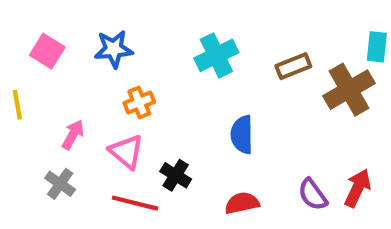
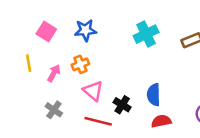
orange cross: (139, 102) -> (80, 64), moved
pink arrow: (73, 135) -> (54, 73), moved
blue semicircle: (242, 135) -> (154, 95), moved

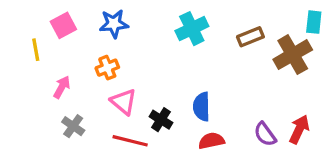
pink square: (46, 32) -> (63, 25), turned 30
yellow line: (29, 63) -> (36, 50), moved
pink arrow: (54, 73) -> (62, 87), moved

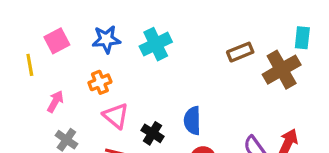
cyan cross: (192, 29) -> (156, 44), moved

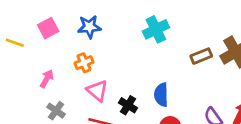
cyan cross: (156, 44) -> (156, 29), moved
brown rectangle: (240, 52) -> (201, 56), moved
yellow line: (30, 65) -> (15, 43), moved, turned -60

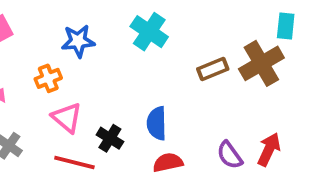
blue star: (89, 27) -> (78, 41), moved
cyan cross: (156, 29) -> (149, 32), turned -30

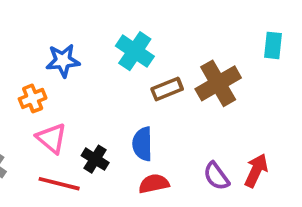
brown cross: (261, 63) -> (218, 83), moved
brown rectangle: (213, 69) -> (167, 89), moved

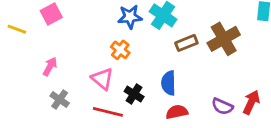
blue star: (63, 61) -> (130, 17), moved
orange cross: (33, 98) -> (120, 50), moved, turned -30
purple semicircle: (216, 176) -> (222, 106), turned -30

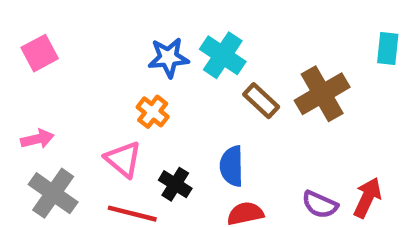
brown rectangle: (186, 43) -> (261, 101), turned 65
pink arrow: (50, 66) -> (37, 139), turned 48
gray cross: (60, 100) -> (53, 193), size x1.5

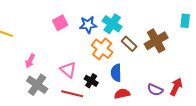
pink square: (40, 53) -> (60, 23), moved
orange cross: (153, 112) -> (102, 49), moved, size x1.5
pink arrow: (37, 139) -> (30, 61), turned 128

